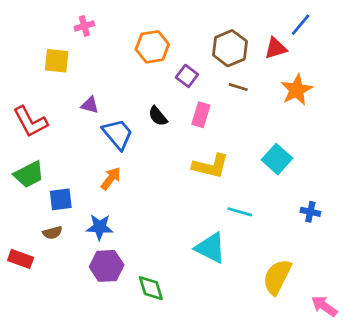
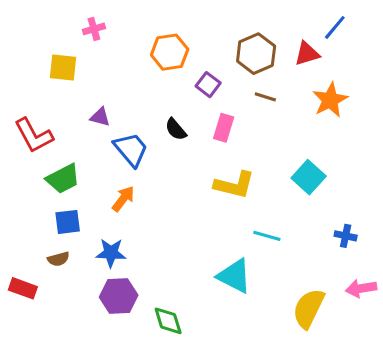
green trapezoid: (29, 174) -> (63, 179), moved
pink arrow: (324, 306) -> (361, 288), moved, turned -44

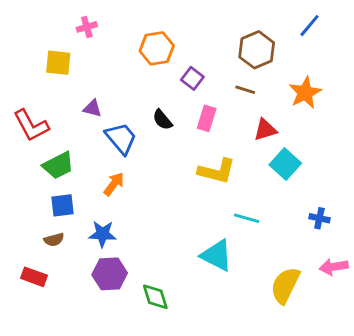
brown hexagon: (256, 54) -> (257, 50), moved
red triangle: (307, 54) -> (265, 130), moved
red rectangle: (23, 288) -> (34, 277), moved

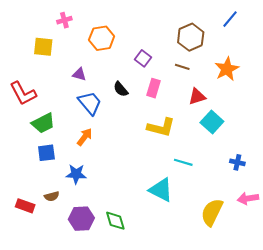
orange hexagon: (157, 48) -> (102, 38), moved
purple triangle: (92, 108) -> (79, 74), moved
brown semicircle: (54, 240) -> (52, 196), moved
purple hexagon: (110, 274) -> (81, 219), moved

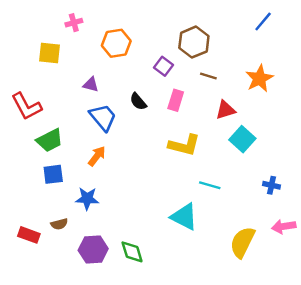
brown hexagon: (191, 37) -> (194, 42), moved

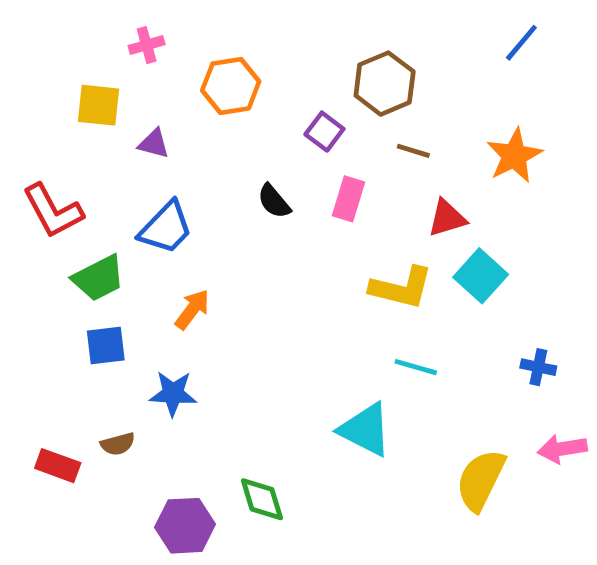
purple triangle: (91, 85) -> (154, 144), moved
blue trapezoid: (103, 117) -> (166, 228), moved, turned 84
yellow L-shape: (184, 145) -> (401, 288), moved
purple hexagon: (93, 249) -> (185, 526), moved

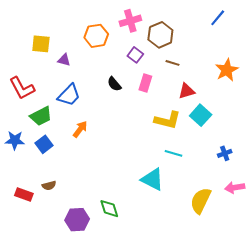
pink cross: (147, 45) -> (130, 21), moved, size x1.5
orange star: (514, 156) -> (227, 70), moved
blue square: (106, 345) -> (44, 144), turned -30
blue cross: (538, 367) -> (225, 153), turned -32
blue star: (173, 394) -> (15, 140), moved

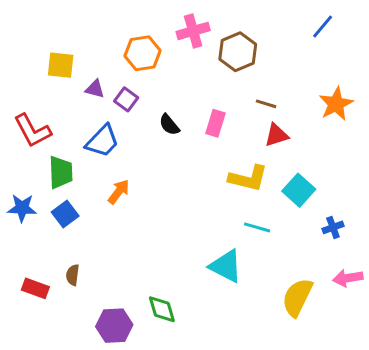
purple square: (135, 55) -> (126, 99), moved
brown line: (172, 63) -> (266, 104), moved
cyan square: (201, 115) -> (299, 190), moved
green trapezoid: (41, 116) -> (61, 172), turned -65
brown semicircle: (49, 185) -> (73, 275), turned 112

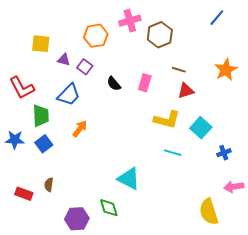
cyan triangle: (226, 266) -> (129, 179), moved
yellow semicircle: (297, 297) -> (209, 212), moved, turned -44

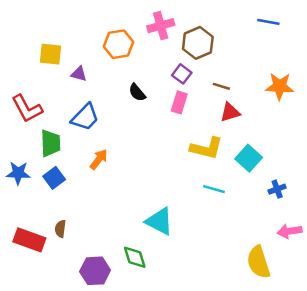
blue line: (217, 18) -> (268, 22), turned 60
purple square: (85, 67) -> (182, 74), moved
orange star: (226, 70) -> (280, 86), turned 30
black semicircle: (114, 84) -> (137, 92), moved
red rectangle: (24, 194) -> (29, 240), size x1.4

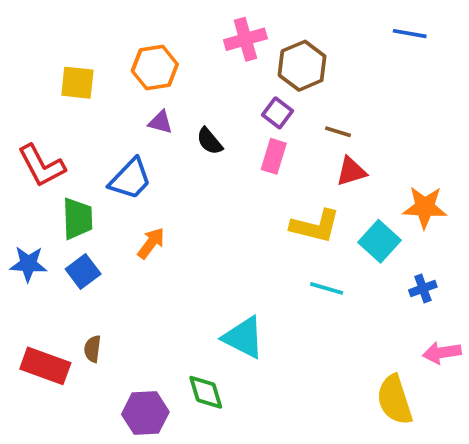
orange hexagon: (119, 44) -> (155, 68), moved
purple triangle: (79, 74) -> (160, 122), moved
orange star: (280, 86) -> (425, 207), moved

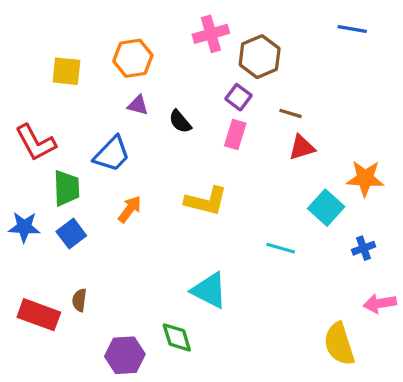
yellow L-shape: (315, 226) -> (206, 201), moved

